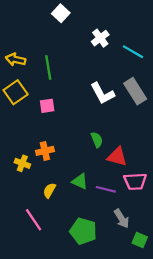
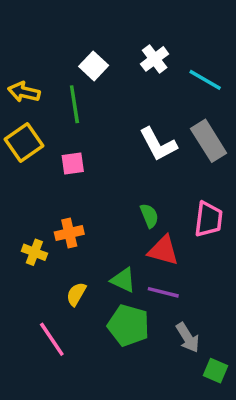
white square: (61, 13) -> (94, 66), moved
red triangle: (117, 157) -> (163, 250), moved
pink trapezoid: (135, 181) -> (209, 219), moved, turned -80
green pentagon: (83, 231) -> (128, 325), moved

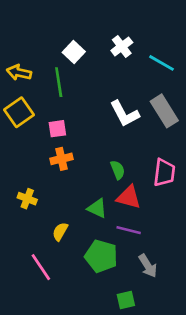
orange cross: (69, 233) -> (61, 159), moved
green triangle: (123, 280) -> (97, 208), moved
green square: (216, 371) -> (126, 300), moved, turned -36

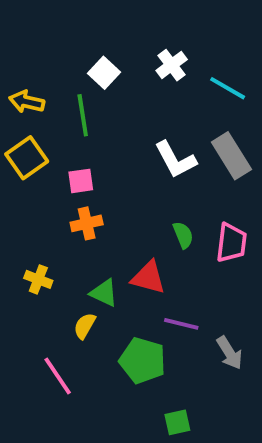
green semicircle: (118, 170) -> (183, 235), moved
red triangle: (129, 197) -> (148, 278), moved
green triangle: (97, 208) -> (104, 293), moved
gray arrow: (148, 266) -> (230, 353), moved

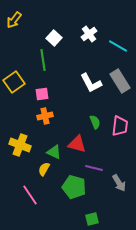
yellow arrow: (27, 102) -> (14, 20), moved, turned -66
yellow cross: (38, 279) -> (20, 145), size x1.5

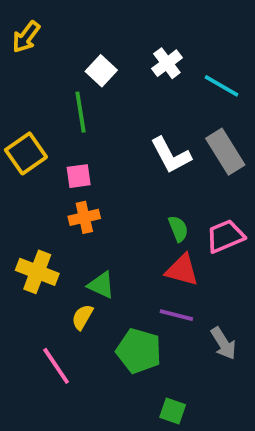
pink trapezoid: (120, 126) -> (225, 236), turned -120
red triangle: (77, 144) -> (182, 270), moved
green square: (92, 219) -> (173, 411), turned 32

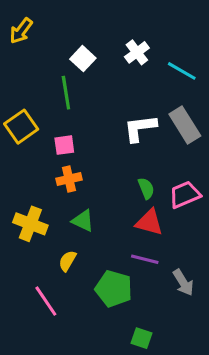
white L-shape: (171, 155) -> (140, 128), turned 111
green triangle: (101, 285) -> (83, 221), moved

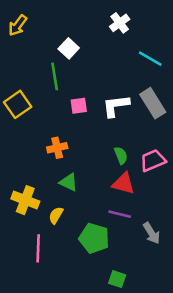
white cross: (137, 52) -> (120, 23), moved
pink square: (64, 145) -> (79, 106), moved
yellow cross: (30, 224) -> (25, 200), moved
pink line: (46, 301) -> (38, 248), turned 36

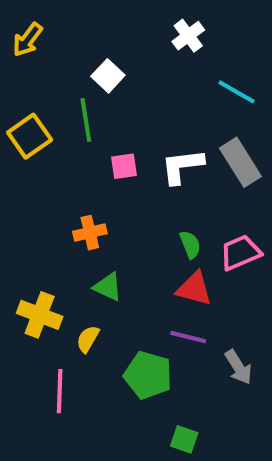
yellow square: (18, 104) -> (30, 136), moved

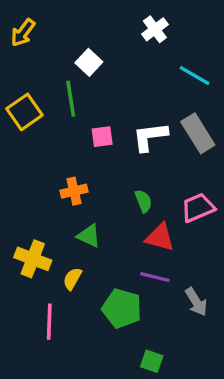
green semicircle: (190, 245) -> (143, 201), moved

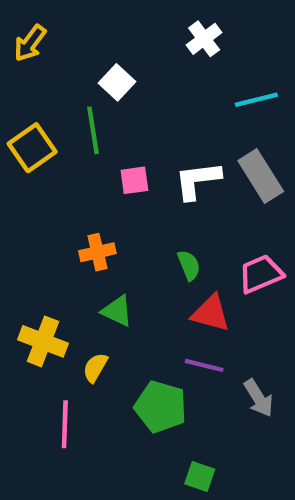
cyan line: (195, 76) -> (256, 100), turned -44

